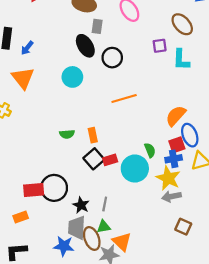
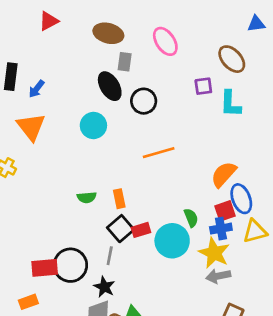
gray line: (105, 204) -> (110, 256), moved

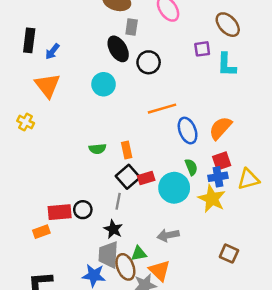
blue ellipse: (241, 199) -> (188, 131), moved
black circle: (70, 265) -> (83, 210), size x0.6
gray arrow: (218, 276) -> (168, 235), moved
orange rectangle: (28, 302) -> (41, 232), moved

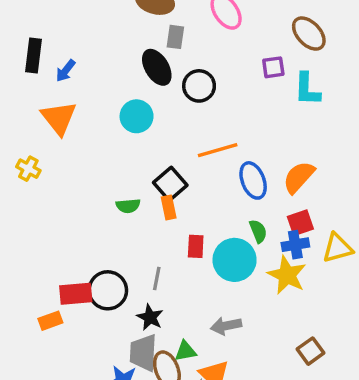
black square: (128, 177) -> (170, 184), moved
red rectangle: (146, 178) -> (196, 246), turned -70
black circle: (83, 210) -> (108, 290), size x1.5
brown square: (229, 254) -> (311, 351), turned 30

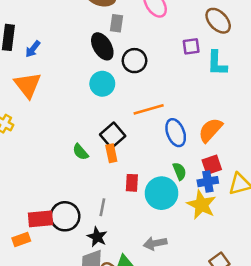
cyan circle: (137, 116) -> (102, 84), moved
green semicircle: (128, 206) -> (80, 152), turned 54

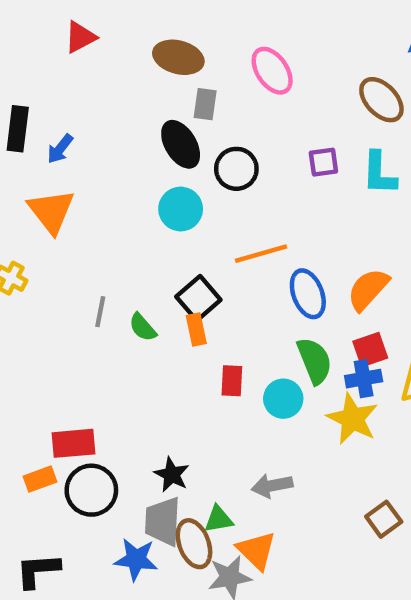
purple square: (191, 46) -> (323, 162), moved
green semicircle: (180, 171) -> (314, 361), size x1.5
cyan circle: (162, 193) -> (283, 399), size x0.7
gray line: (102, 207) -> (100, 312), moved
black circle: (65, 216) -> (91, 490), moved

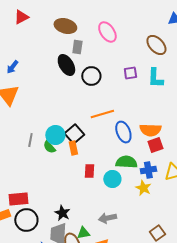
cyan circle: (181, 209) -> (55, 135), moved
orange semicircle: (368, 289) -> (150, 130), turned -130
red square: (370, 350) -> (155, 145), moved
green semicircle: (314, 361) -> (126, 162), turned -65
yellow star: (352, 419) -> (143, 188), size x0.7

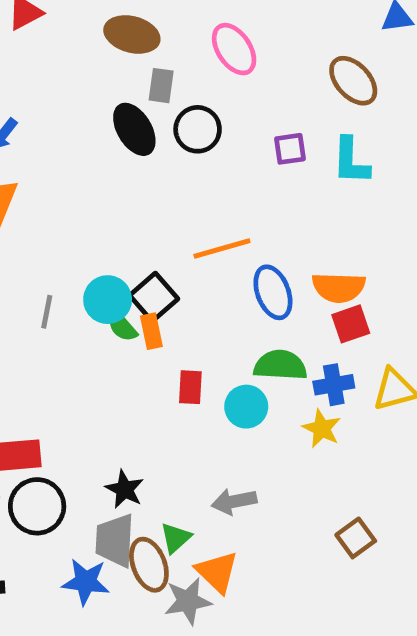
black circle: (91, 76) -> (198, 129), moved
green semicircle: (49, 147) -> (122, 326), moved
green triangle: (83, 233) -> (176, 538), turned -32

